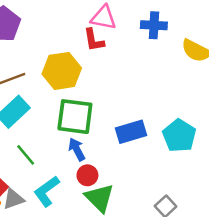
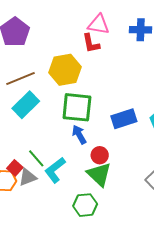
green line: (26, 155) -> (36, 158), moved
red circle: (87, 175) -> (100, 155), moved

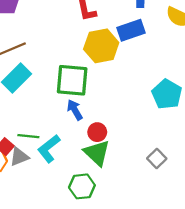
yellow hexagon: (65, 70) -> (101, 46), moved
blue rectangle: (124, 119) -> (131, 30), moved
green line: (36, 158) -> (28, 136), turned -42

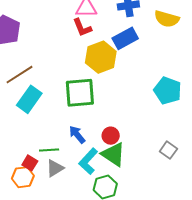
blue arrow: (75, 110) -> (77, 135), moved
cyan L-shape: (49, 149) -> (88, 161), moved
gray triangle: (19, 157) -> (55, 168), moved

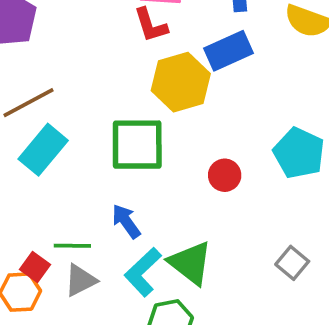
red circle: (111, 136) -> (225, 175), moved

